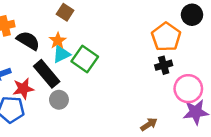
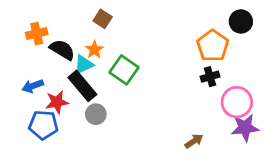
cyan triangle: (61, 54) -> (84, 64), moved

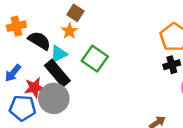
orange star: (94, 50) -> (69, 31), moved
blue arrow: (33, 86) -> (13, 73), turned -30
gray circle: (96, 114) -> (54, 98), moved, size x1.6

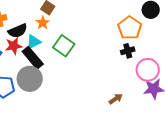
black semicircle: (39, 41) -> (18, 31), turned 126
red star: (35, 88) -> (14, 46), moved

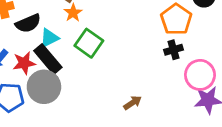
orange star: (43, 23) -> (73, 13), moved
red star: (14, 46) -> (24, 63), moved
brown arrow: (116, 99) -> (133, 103), moved

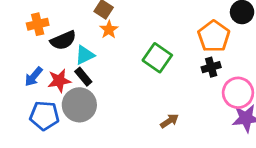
green square: (89, 43) -> (157, 58), moved
black rectangle: (48, 59) -> (83, 77), size x0.6

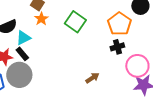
green square: (157, 58) -> (75, 22), moved
brown arrow: (169, 121) -> (92, 78), moved

